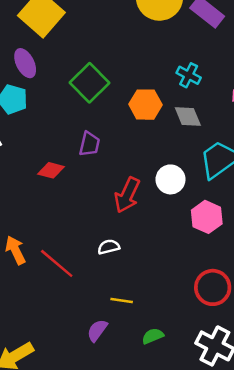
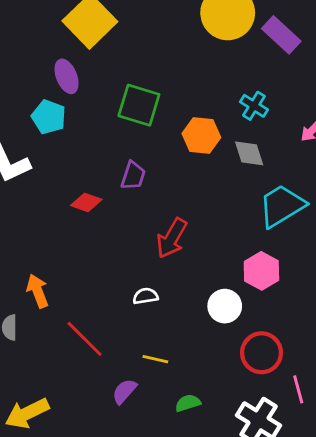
green square: (90, 83) -> (139, 105), turned -33
white circle: (170, 179) -> (225, 306), moved
red line: (57, 263) -> (85, 339), moved

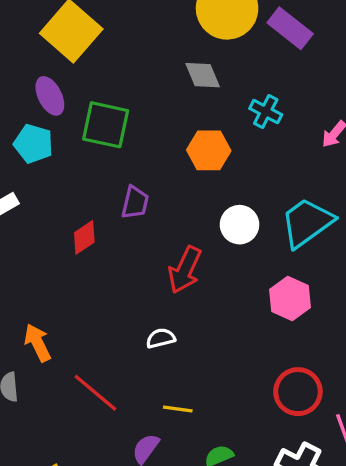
green square: (139, 105) -> (106, 125), moved
gray diamond: (249, 153) -> (203, 75), moved
red diamond: (86, 202) -> (84, 237), turned -48
white circle: (225, 306) -> (240, 225), moved

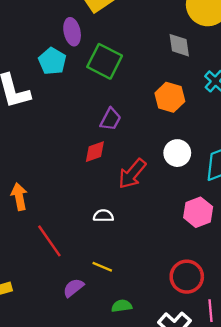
red diamond: (84, 237) -> (95, 152), moved

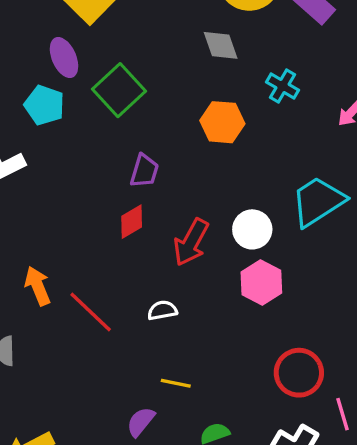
green square: (105, 61) -> (119, 90), turned 32
white circle: (177, 153) -> (252, 229), moved
orange arrow: (19, 197) -> (38, 286), moved
pink hexagon: (198, 212) -> (261, 283), moved
red line: (49, 241) -> (91, 312), moved

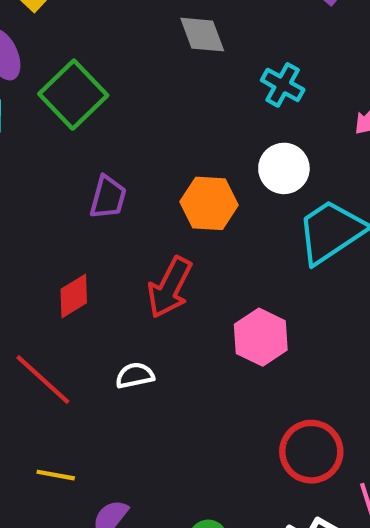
orange hexagon: (222, 122) -> (209, 203), moved
red diamond: (132, 222) -> (74, 296), moved
white circle: (252, 229) -> (284, 168), moved
yellow line: (176, 383) -> (56, 475), moved

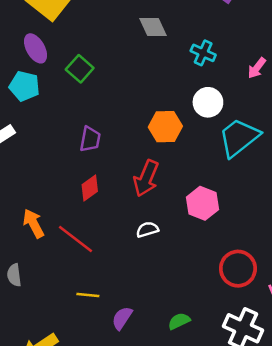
green square: (73, 95) -> (80, 69), size x0.7
purple trapezoid: (108, 197) -> (90, 139), moved
white semicircle: (135, 375) -> (147, 230), moved

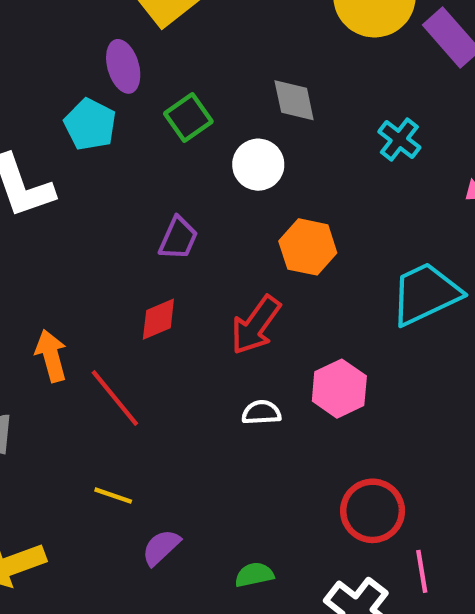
gray diamond: (153, 27) -> (294, 100), moved
white circle: (208, 102) -> (258, 165), moved
white semicircle: (147, 230) -> (261, 412), moved

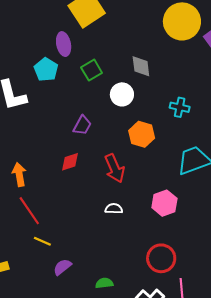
cyan cross: (399, 140) -> (180, 107), moved, turned -30
red arrow: (256, 325) -> (115, 168), turned -64
pink hexagon: (339, 389) -> (164, 203), moved
red line: (115, 398) -> (29, 211), moved

